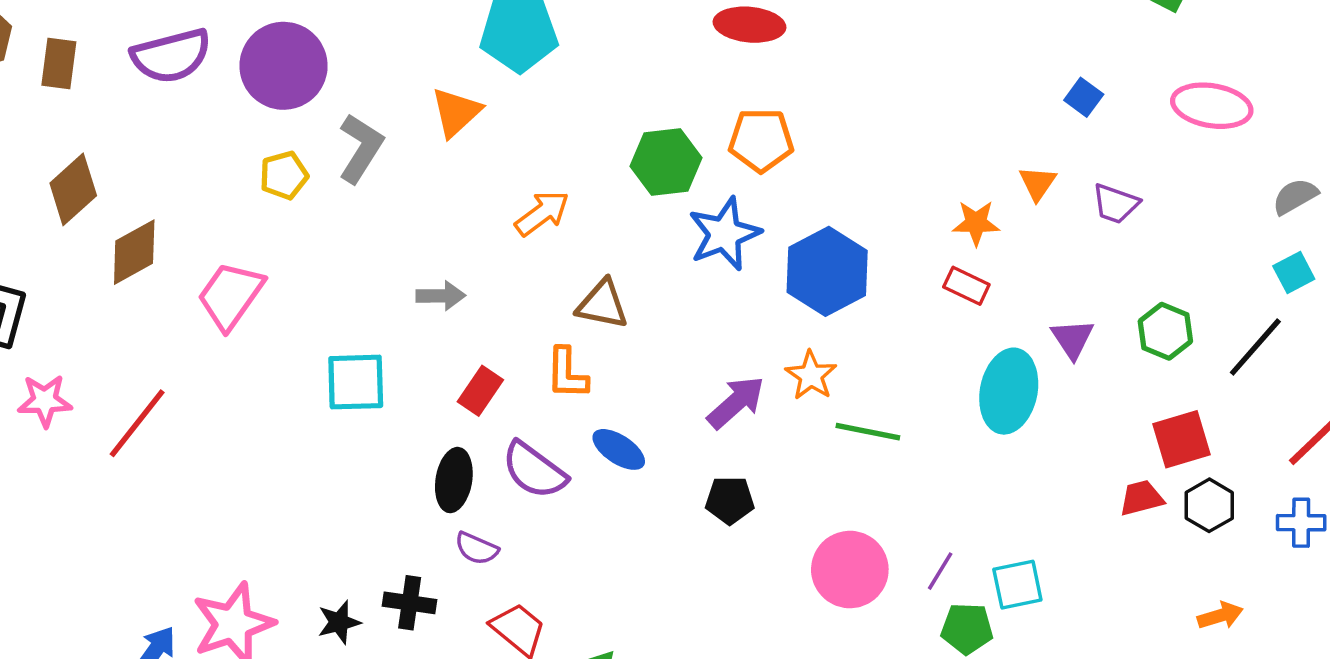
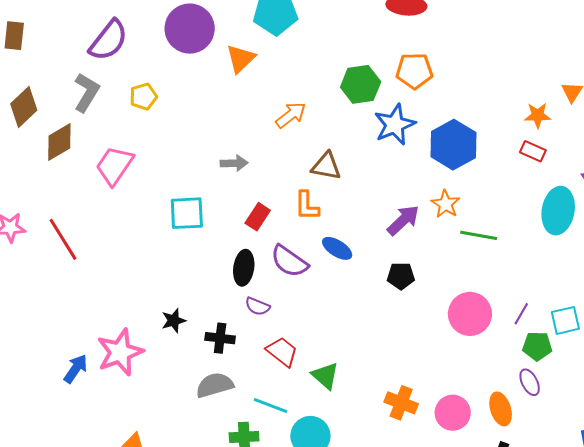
purple semicircle: (171, 56) -> (108, 40), moved, turned -36
purple circle: (284, 66) -> (190, 29), moved
gray L-shape: (361, 148) -> (87, 92), moved
red line: (137, 423) -> (63, 239), turned -69
black star: (339, 622) -> (174, 321), moved

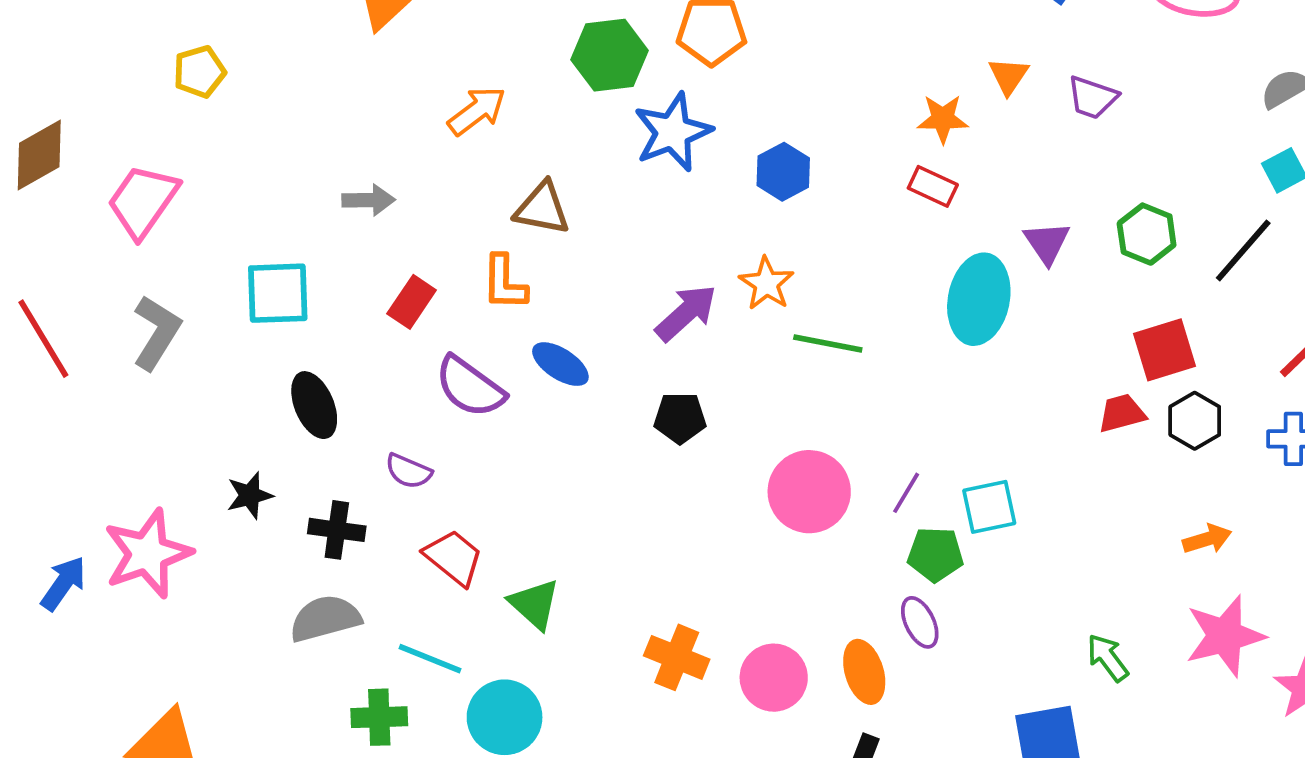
gray L-shape: (87, 92) -> (157, 332), moved
blue hexagon: (453, 145) -> (783, 172), size x0.6
black ellipse: (244, 268) -> (314, 405), moved, turned -32

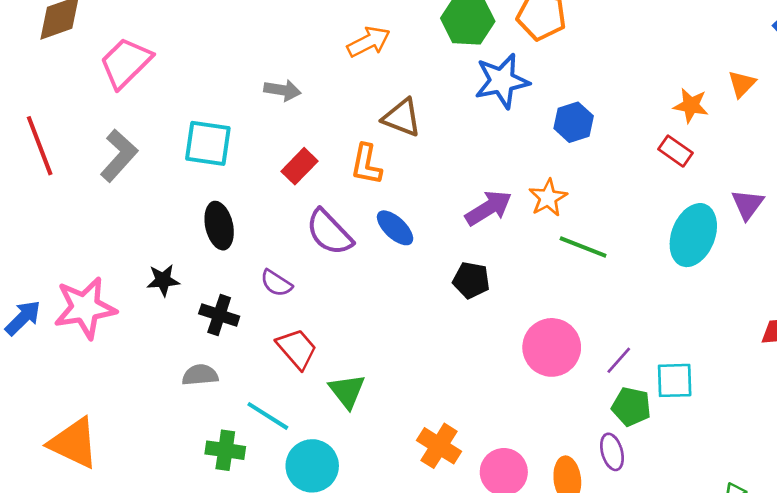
gray semicircle: (325, 618) -> (200, 375), size x0.7

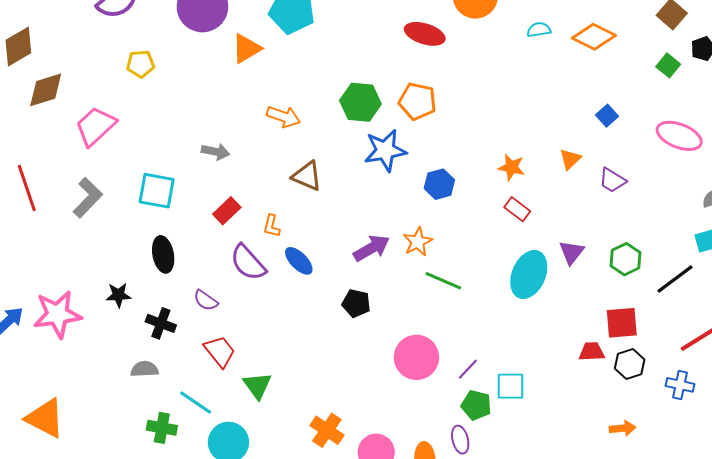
orange arrow: (369, 42) -> (283, 117), turned 44
orange star: (691, 106) -> (511, 167), moved
orange L-shape: (366, 164) -> (272, 226), moved, size x0.7

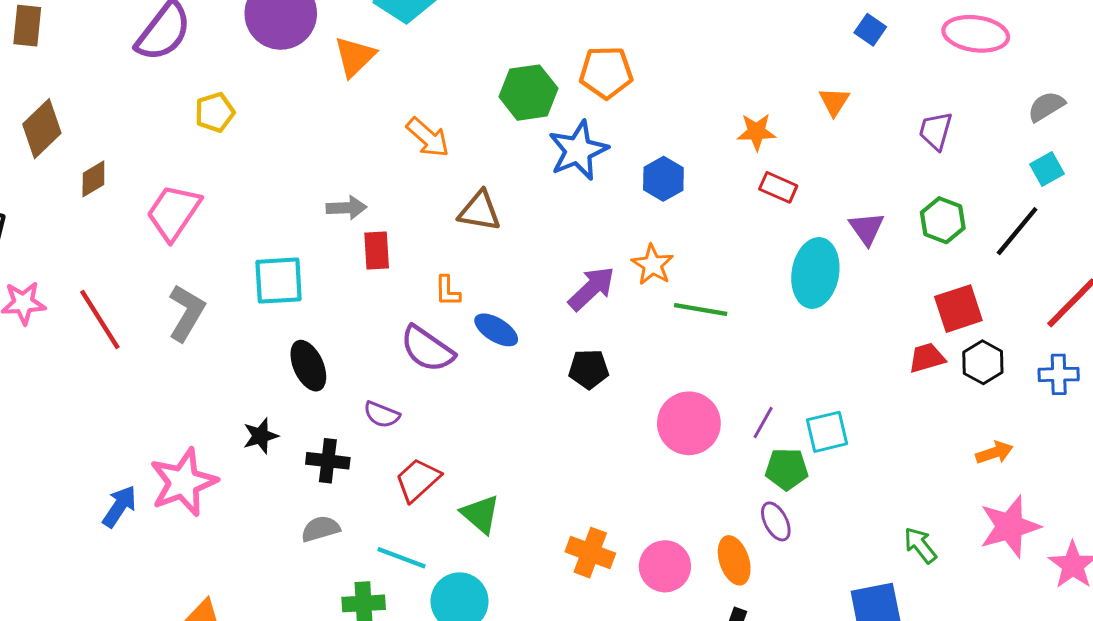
brown diamond: (46, 90) -> (93, 179), size x0.7
orange arrow: (283, 117) -> (428, 138), turned 36
purple trapezoid: (612, 180) -> (936, 131), moved, turned 88
red rectangle: (227, 211) -> (377, 250), moved, turned -36
red trapezoid: (220, 351) -> (418, 480), turned -80

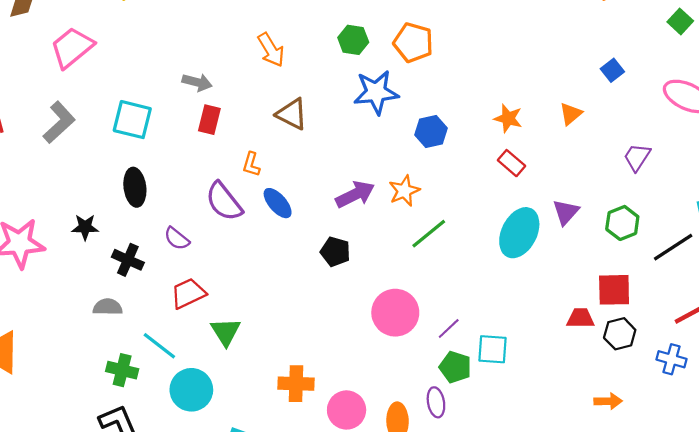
green hexagon: (528, 93) -> (353, 40), size x0.7
green line: (701, 310) -> (429, 234), turned -66
orange cross: (590, 553) -> (296, 384), turned -36

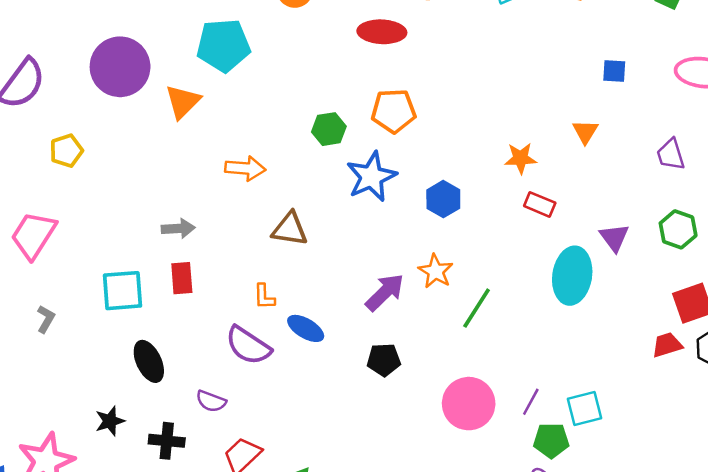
orange arrow: (271, 50) -> (245, 168), turned -36
blue square: (612, 70) -> (614, 71), turned -30
red rectangle: (209, 120) -> (182, 278), moved
gray L-shape: (59, 122) -> (46, 319), size x0.6
purple trapezoid: (637, 157) -> (671, 154), turned -32

